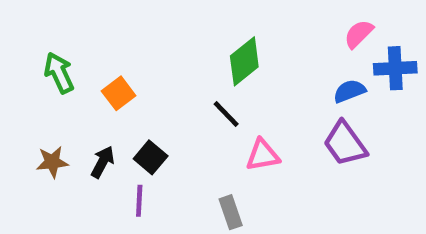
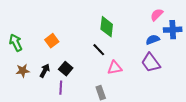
green diamond: (244, 61) -> (107, 27), turned -45
green arrow: (59, 73) -> (16, 43), moved

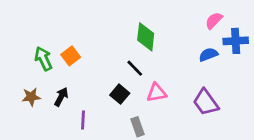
green arrow: (16, 43) -> (43, 59), moved
purple trapezoid: (151, 63) -> (206, 102), moved
black square: (66, 69) -> (120, 94), moved

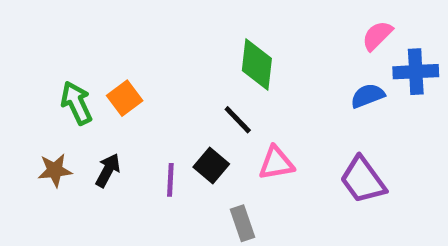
purple line: (83, 120) -> (170, 180), moved

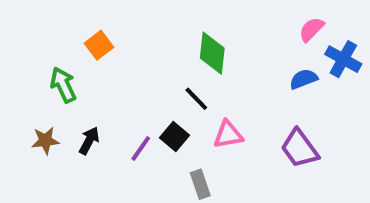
blue cross: (416, 72) -> (343, 59), turned 32
orange square: (125, 98) -> (99, 45), moved
purple line: (170, 180) -> (141, 148), turned 32

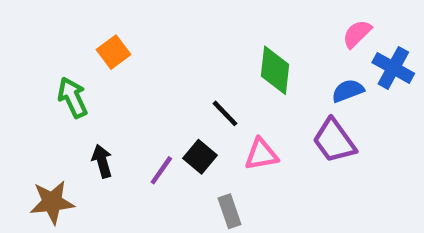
green diamond: (212, 53) -> (275, 70), moved
brown star: (45, 141) -> (52, 202), moved, size x1.4
black arrow: (89, 141) -> (102, 161), turned -44
purple trapezoid: (300, 148) -> (334, 141), moved

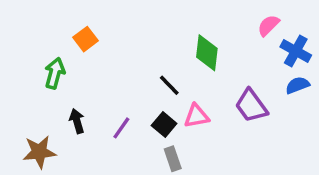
blue semicircle: (348, 91) -> (297, 85), moved
green arrow: (73, 98) -> (55, 73), turned 40
black square: (200, 157) -> (164, 125), moved

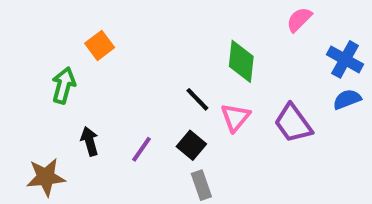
pink semicircle: (268, 25) -> (299, 20), moved
pink triangle: (197, 116) -> (235, 117), moved, turned -40

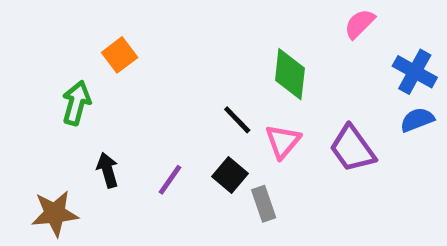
gray rectangle: (201, 185) -> (264, 204), moved

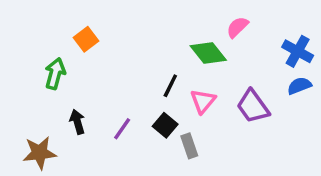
pink semicircle: (360, 24) -> (237, 27), moved
green diamond: (290, 74) -> (208, 53), turned -45
black line: (237, 120) -> (170, 86), turned 70

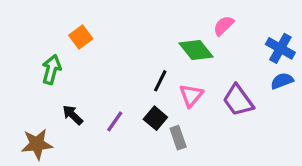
black arrow: (77, 122) -> (73, 115), turned -30

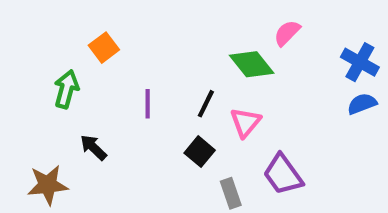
purple trapezoid: (238, 100) -> (283, 174), moved
purple line: (115, 121) -> (148, 104), moved, turned -35
gray rectangle: (178, 138) -> (231, 193), moved

